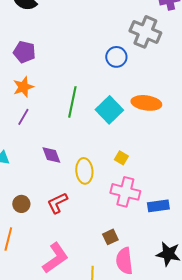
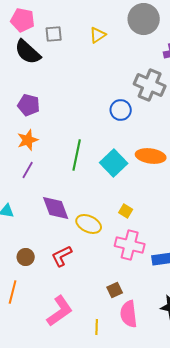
purple diamond: (51, 155) -> (56, 208), size x1.4
yellow ellipse: (84, 171) -> (89, 224), turned -60

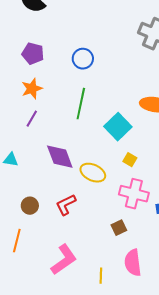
blue circle: (121, 110) -> (83, 59), moved
cyan square: (114, 163) -> (118, 127), moved
brown square: (115, 290) -> (119, 228), moved

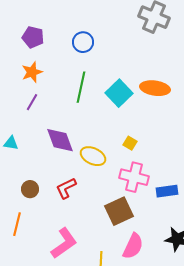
cyan square: (118, 127) -> (119, 93), moved
brown square: (119, 228) -> (119, 211), size x1.8
pink semicircle: (133, 263) -> (133, 246), turned -148

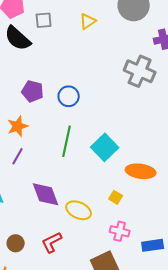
purple pentagon: (33, 37) -> (33, 91), moved
orange ellipse: (155, 88) -> (141, 171), moved
pink cross: (134, 177) -> (120, 231), size x0.7

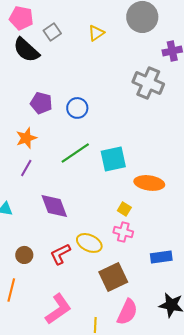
gray square: (44, 20) -> (52, 32), turned -30
green line: (67, 141) -> (75, 153), turned 44
cyan square: (105, 147) -> (113, 159), turned 32
yellow ellipse: (79, 210) -> (89, 243), moved
pink cross: (120, 231) -> (123, 232), moved

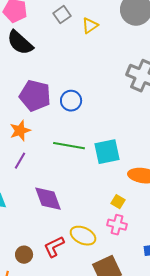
gray square: (52, 32) -> (62, 15), moved
purple pentagon: (41, 103) -> (35, 96), size x1.4
green line: (75, 153) -> (69, 146), turned 44
brown circle: (24, 255) -> (24, 255), moved

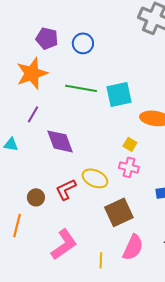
purple pentagon: (35, 96) -> (47, 38), size x0.7
orange star: (20, 131) -> (32, 73), size x1.5
purple line: (20, 161) -> (33, 114), moved

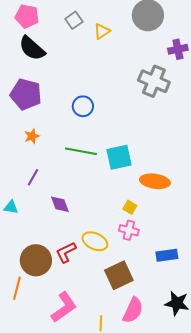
purple pentagon: (47, 38) -> (26, 94), moved, size x1.4
orange star: (32, 73) -> (32, 136), size x0.5
purple diamond: (60, 141) -> (60, 204), size x0.7
brown circle: (36, 197) -> (36, 260), size x1.8

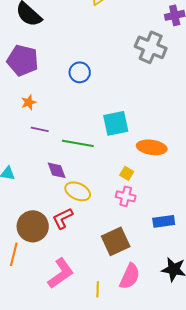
green line: (81, 151) -> (78, 143), moved
purple line: (33, 177) -> (40, 129), moved, turned 72
yellow ellipse: (95, 241) -> (78, 191), moved

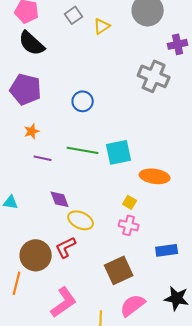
green line: (78, 143) -> (83, 150), moved
pink semicircle: (130, 276) -> (133, 305), turned -152

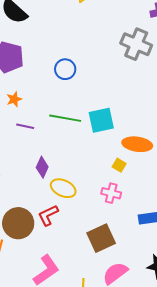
purple diamond: (60, 199) -> (42, 167), turned 45
yellow square: (130, 202) -> (119, 165), moved

